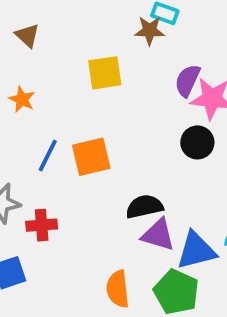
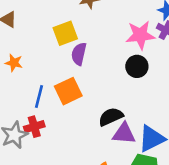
purple semicircle: (187, 81) -> (79, 54), moved
red cross: (42, 225) -> (34, 127), moved

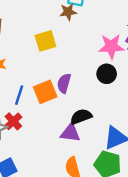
purple semicircle: (79, 54) -> (64, 83), moved
red cross: (34, 127) -> (13, 121), turned -30
purple triangle: (124, 133) -> (70, 133), moved

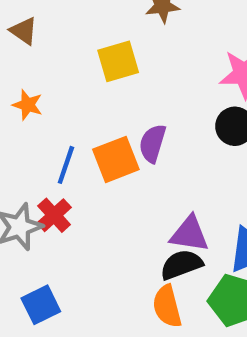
black semicircle: (81, 117) -> (181, 265), moved
purple triangle: (70, 133) -> (189, 234), moved

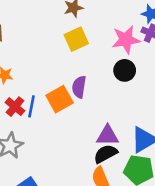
yellow square: (118, 61) -> (76, 39), moved
red cross: (54, 215) -> (15, 107), moved

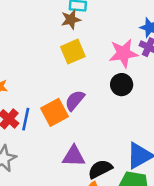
purple semicircle: (79, 87) -> (75, 100), turned 30
purple triangle: (108, 136) -> (74, 156), moved

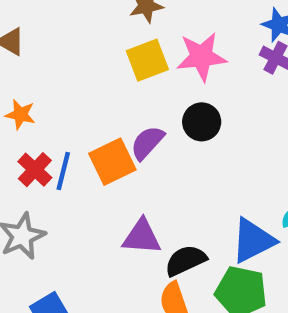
pink star: (124, 53) -> (201, 57), moved
black circle: (122, 85) -> (202, 122), moved

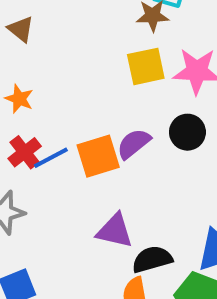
blue line: (63, 171) -> (51, 158), turned 39

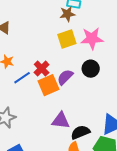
red cross: (25, 152) -> (42, 69), moved
blue line: (51, 158) -> (22, 78), moved

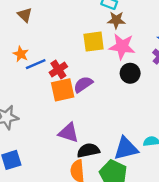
brown star: (67, 14) -> (116, 20), moved
black circle: (91, 69) -> (130, 73), moved
blue line: (22, 78) -> (36, 64), moved

